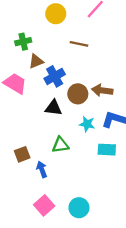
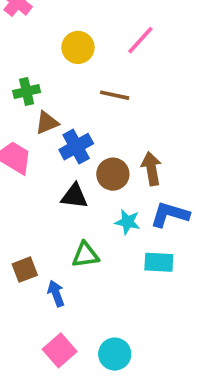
brown arrow: (102, 90) -> (151, 169), turned 72

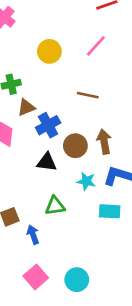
brown line: (115, 95) -> (88, 95), moved

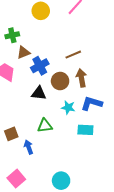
brown line: (88, 95) -> (73, 55), moved, turned -35
pink square: (36, 277) -> (16, 179), moved

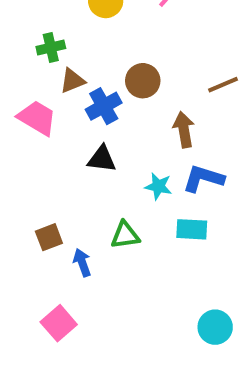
brown line: (73, 55) -> (223, 85), moved
brown circle: (60, 81) -> (143, 81), moved
green triangle: (45, 126) -> (125, 235), moved
cyan circle: (61, 181) -> (215, 327), moved

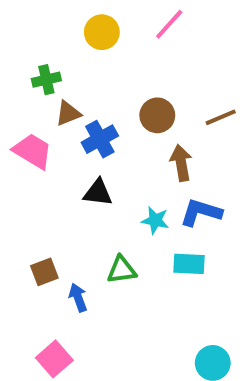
brown circle: (143, 81) -> (157, 115), moved

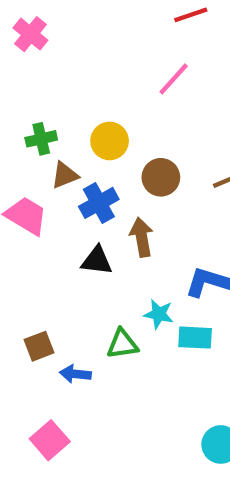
yellow circle: (102, 32) -> (110, 141), moved
brown arrow: (181, 163) -> (142, 237), moved
cyan star: (155, 220) -> (159, 314), moved
blue arrow: (78, 298) -> (75, 374), turned -64

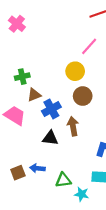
yellow circle: (110, 141) -> (75, 71), moved
cyan star: (159, 314) -> (82, 194), moved
brown square: (39, 346) -> (18, 173), moved
blue arrow: (75, 374) -> (37, 168), moved

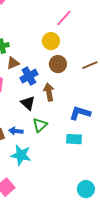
black triangle: (50, 138) -> (28, 103), turned 35
green triangle: (63, 180) -> (40, 125), moved, turned -35
cyan star: (82, 194) -> (21, 155), moved, size x1.5

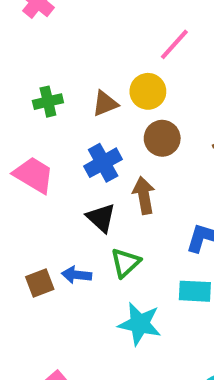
brown triangle: (13, 63) -> (105, 104), moved
cyan star: (21, 155) -> (140, 324), moved

